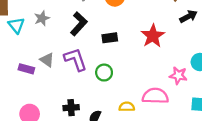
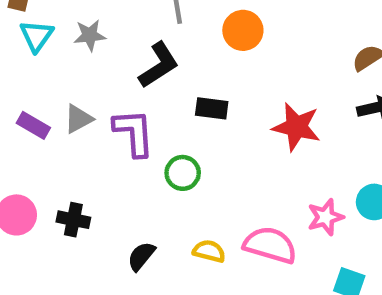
red star: (153, 36) -> (296, 127), turned 30
gray triangle: (47, 60) -> (78, 119), turned 42
pink star: (178, 75) -> (326, 217), turned 30
black cross: (71, 108) -> (73, 220), moved

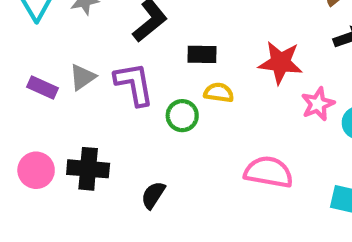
pink star: (326, 217) -> (318, 104), moved
black cross: (73, 220) -> (88, 169), size x1.4
yellow semicircle: (209, 251) -> (219, 93), moved

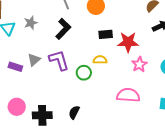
black rectangle: (202, 54) -> (106, 34), moved
pink star: (318, 104) -> (139, 64), moved
black cross: (88, 169) -> (42, 115), moved

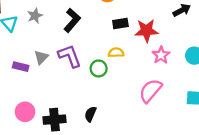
pink semicircle: (128, 95) -> (150, 91), turned -50

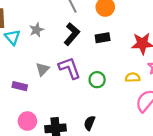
black rectangle: (120, 23) -> (103, 38), moved
yellow semicircle: (116, 53) -> (133, 77), moved
purple rectangle: (21, 67) -> (20, 86), moved

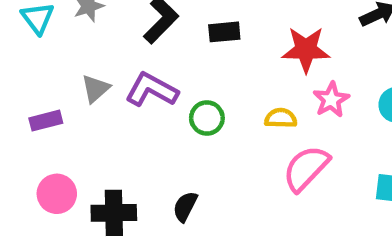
purple L-shape: (70, 68) -> (152, 90), turned -45
purple rectangle: (20, 86) -> (46, 121), turned -32

